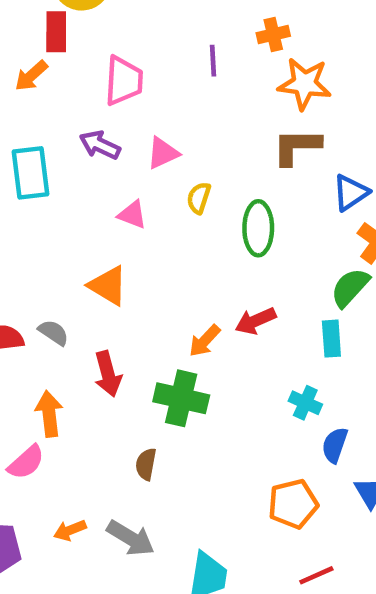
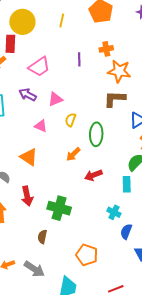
pink trapezoid: (124, 81) -> (39, 67), turned 50
orange arrow: (205, 341) -> (73, 154), moved
orange pentagon: (293, 504) -> (87, 255), moved, turned 30

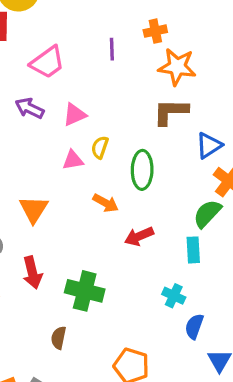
pink triangle: (41, 126) -> (73, 160), moved, turned -32
orange arrow: (73, 154) -> (106, 203), turned -105
orange triangle: (29, 157) -> (34, 209), turned 30

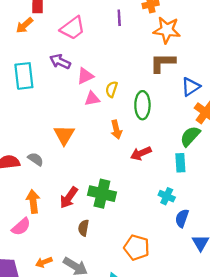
pink triangle: (75, 115) -> (85, 76), moved
orange arrow: (106, 203) -> (116, 130), turned 48
red arrow: (32, 273) -> (69, 198), moved, turned 50

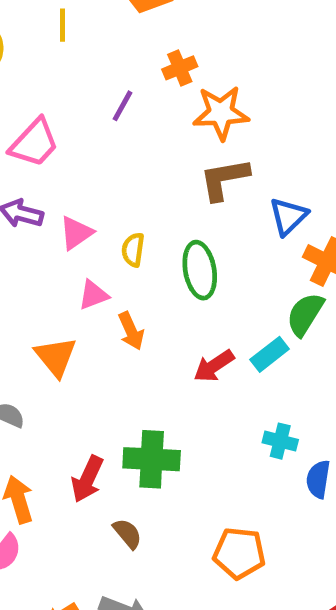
purple line: (119, 18) -> (122, 106), turned 42
pink triangle: (92, 99) -> (93, 295), moved
orange arrow: (116, 130) -> (131, 331), moved
cyan rectangle: (180, 163) -> (270, 354), moved, turned 66
brown semicircle: (84, 228) -> (127, 534), turned 140

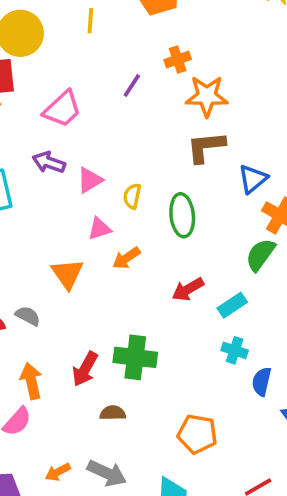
orange arrow: (131, 331) -> (126, 258), turned 76
cyan rectangle: (270, 354) -> (232, 305), moved
brown semicircle: (127, 534) -> (113, 413), turned -55

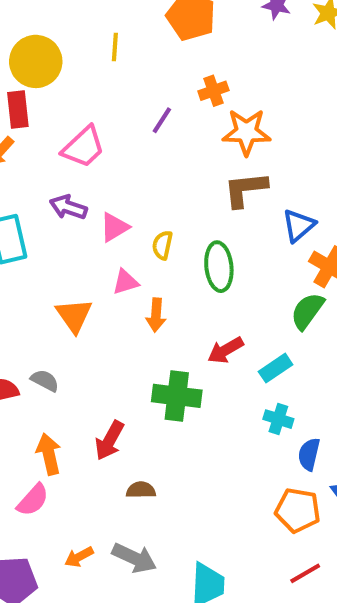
orange arrow: (126, 258) -> (156, 315), turned -52
orange triangle: (67, 274) -> (74, 315), moved
green cross: (135, 357) -> (177, 396), moved
orange pentagon: (197, 434) -> (298, 510), moved

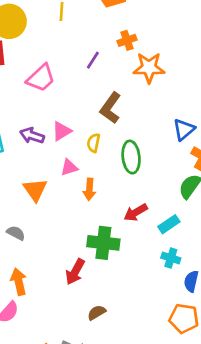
brown L-shape: (245, 189) -> (111, 108), moved, turned -48
purple arrow: (68, 207) -> (32, 136), moved
red arrow: (110, 441) -> (75, 272), moved
brown semicircle: (141, 490) -> (97, 313), moved, turned -30

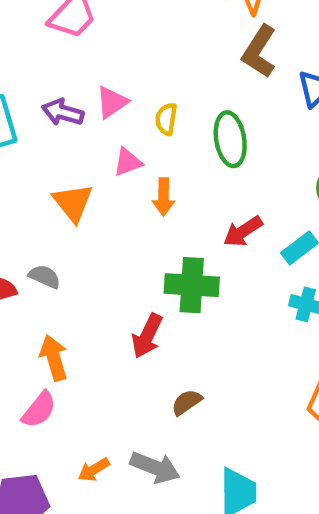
brown L-shape: (111, 108) -> (259, 51), moved

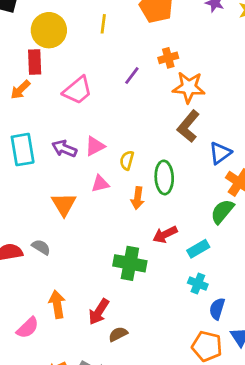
orange arrow: (164, 197) -> (138, 198), moved
red arrow: (147, 336) -> (99, 312), moved
orange arrow: (54, 358) -> (57, 304), moved

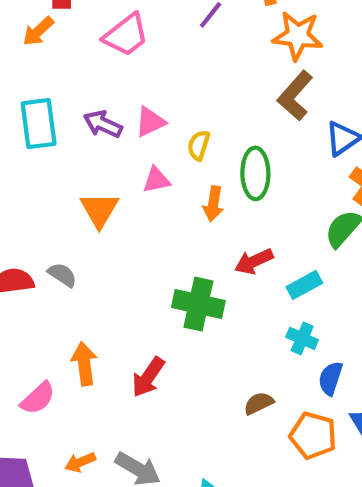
brown semicircle: (118, 334) -> (259, 403), moved

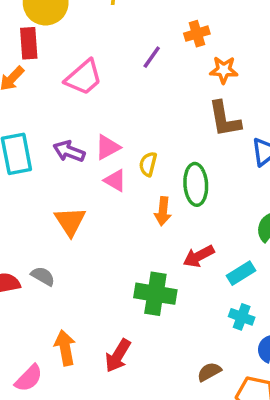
orange star: (298, 36) -> (224, 70), size x0.7
brown L-shape: (295, 96) -> (225, 119), turned -48
pink triangle: (156, 180) -> (115, 180), moved, turned 45

